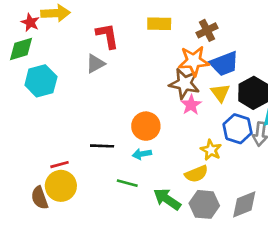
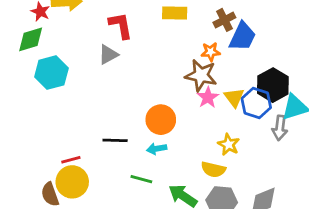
orange star: (194, 61) -> (211, 52), size x0.6
blue trapezoid: (224, 64) -> (242, 37), moved, turned -44
yellow triangle: (220, 93) -> (234, 97), moved
blue hexagon: (238, 129) -> (256, 103), moved
yellow semicircle: (196, 174) -> (213, 169), turned 35

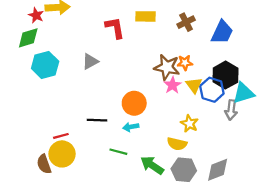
red L-shape: (121, 26) -> (115, 28), moved
blue trapezoid: (242, 37) -> (222, 32), moved
orange star: (211, 52) -> (185, 63), moved
gray triangle: (108, 55) -> (90, 62), moved

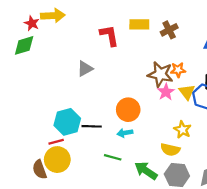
brown cross: (186, 22) -> (169, 30), moved
cyan hexagon: (45, 65) -> (67, 122), moved

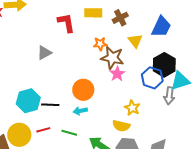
orange star: (178, 70) -> (100, 44), moved
yellow triangle: (187, 92) -> (135, 41), moved
red line: (56, 142) -> (43, 130), moved

